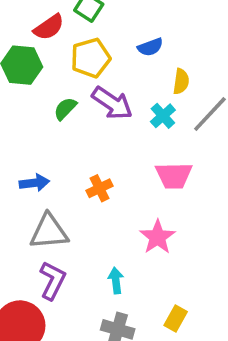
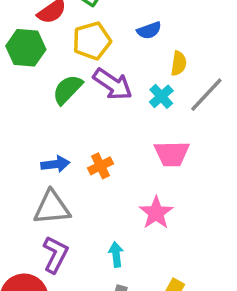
green semicircle: (65, 109) -> (67, 89), size x1.4
blue arrow: (34, 183) -> (55, 164), moved

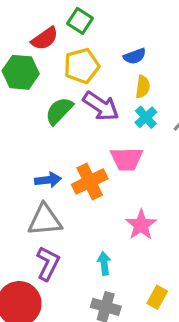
yellow semicircle: (179, 63) -> (143, 87), moved
pink trapezoid: (172, 154) -> (127, 159), moved
orange cross: (100, 166) -> (90, 182), size x1.5

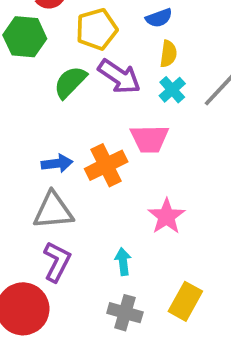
yellow rectangle: (157, 297) -> (185, 301), size x1.4

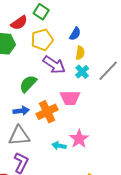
blue semicircle: (159, 18) -> (75, 34), turned -40
green semicircle: (70, 82) -> (28, 84), moved
cyan arrow: (123, 262) -> (59, 146), moved, turned -72

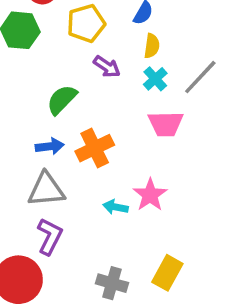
purple arrow: (54, 65) -> (107, 67), size x0.7
pink trapezoid: (70, 98) -> (166, 124), moved

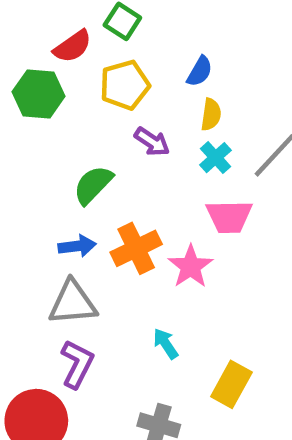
pink star: (150, 195) -> (191, 266), moved
cyan arrow: (115, 207) -> (166, 344), moved, turned 45
yellow rectangle: (167, 273) -> (231, 384), moved

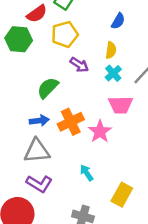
blue semicircle: (200, 71) -> (118, 21), moved
purple L-shape: (77, 364) -> (39, 184), turned 95

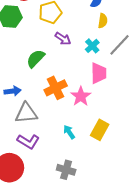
yellow semicircle: (111, 50) -> (103, 21), moved
pink trapezoid: (121, 105) -> (99, 73), turned -90
blue arrow: (39, 121) -> (13, 91), moved
yellow rectangle: (122, 195) -> (100, 130), moved

